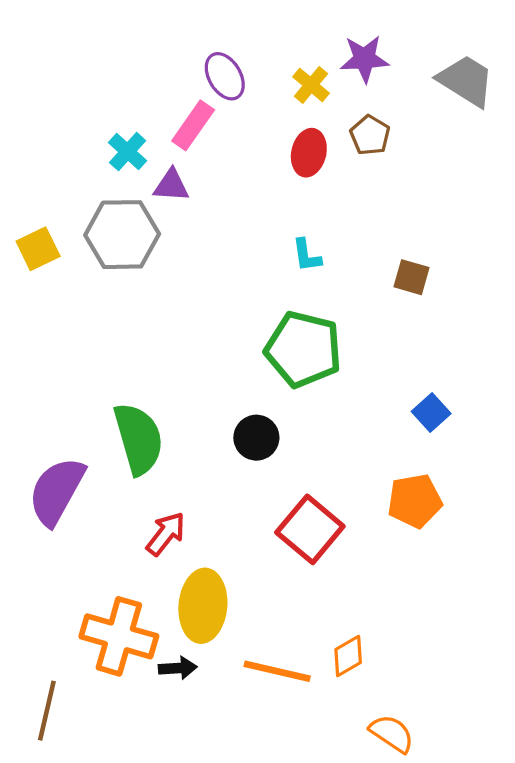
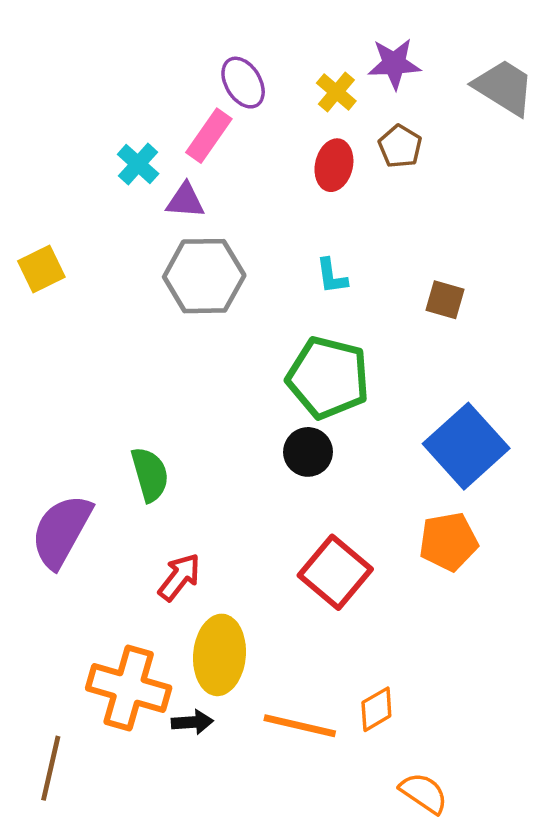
gray hexagon: (122, 235) -> (204, 276), moved
blue square: (431, 413) -> (466, 446), size x2.0
black circle: (256, 438) -> (308, 452), moved
green semicircle: (138, 439) -> (150, 474), size x0.7

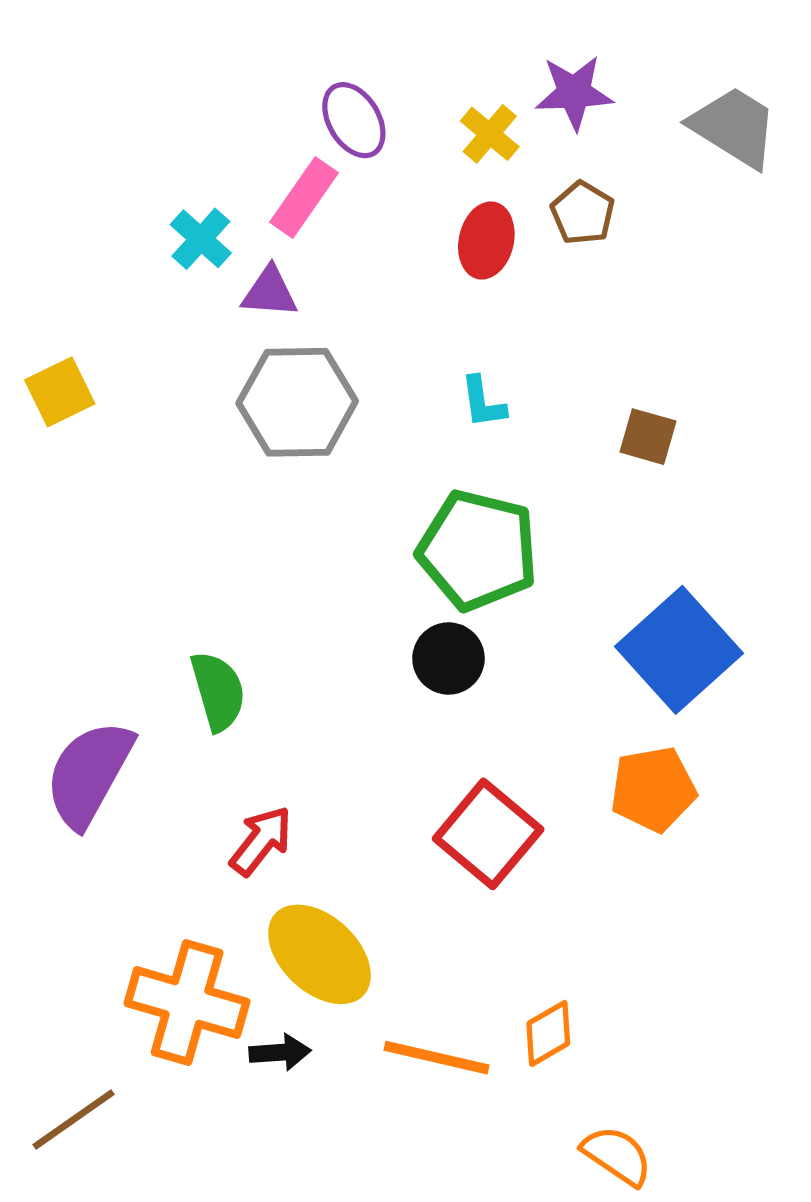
yellow ellipse: (219, 655) -> (319, 954), turned -52
brown line: (51, 768) -> (74, 1119), turned 42

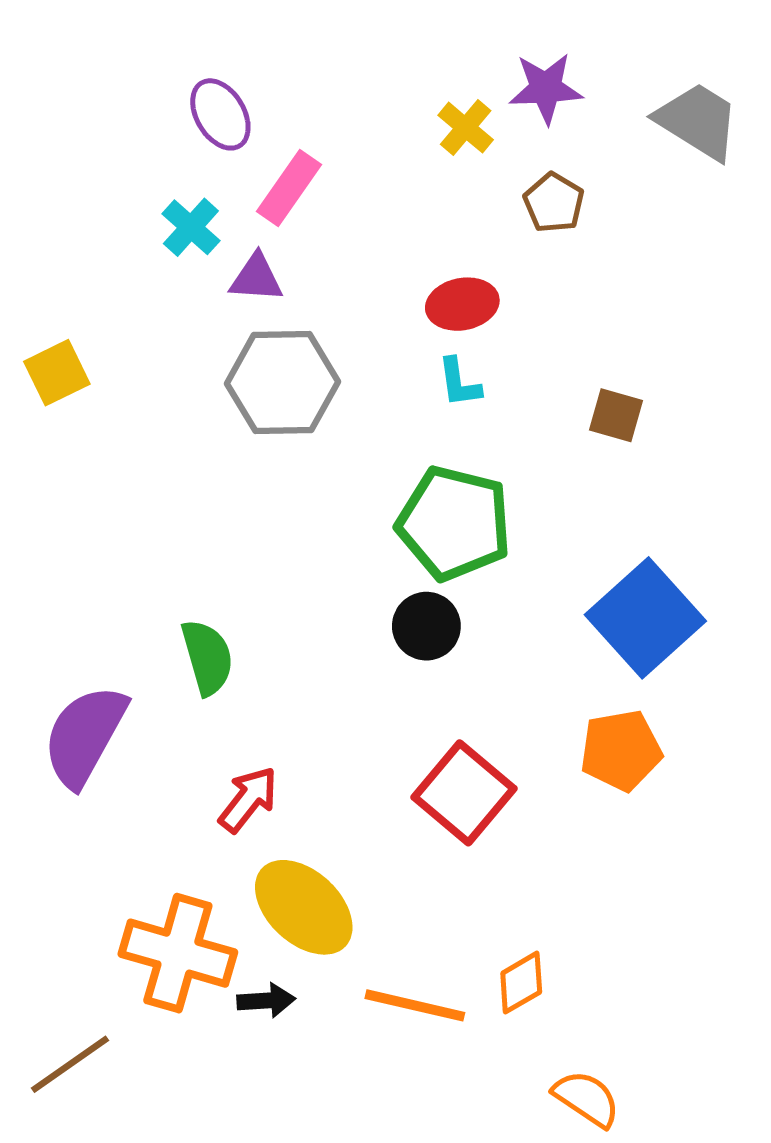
purple ellipse: (354, 120) -> (220, 114), moved
red ellipse: (486, 241) -> (462, 304), moved, turned 66

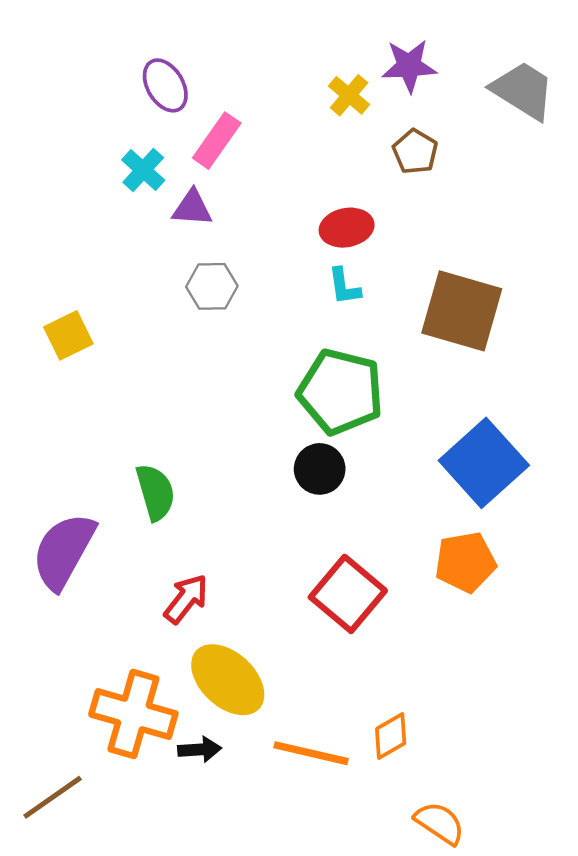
yellow square: (57, 373) -> (68, 335), moved
gray hexagon: (283, 383) -> (212, 286), size x0.6
brown square: (616, 415) -> (462, 311), size x2.0

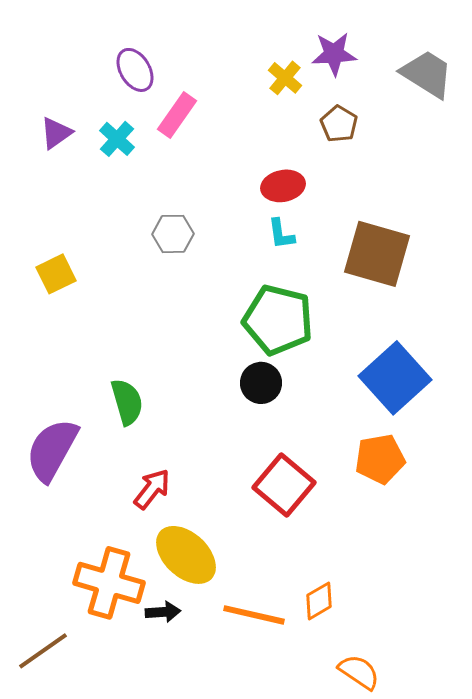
purple triangle: (192, 208) -> (56, 133), moved, turned -39

